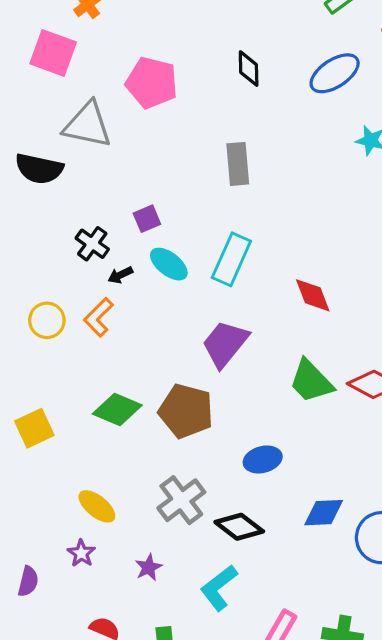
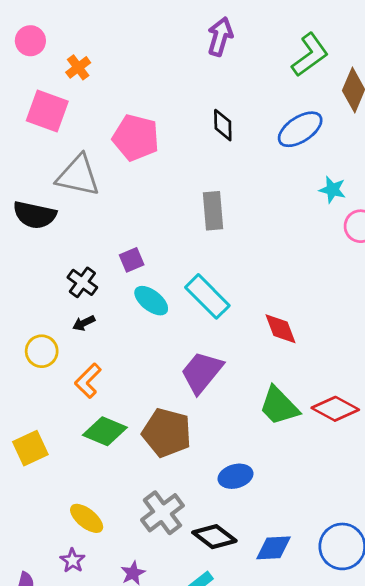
cyan rectangle: (231, 259) -> (207, 296), turned -69
black arrow: (120, 275) -> (84, 323), moved
orange L-shape: (98, 317) -> (88, 381), moved
blue diamond: (324, 513) -> (273, 548), moved

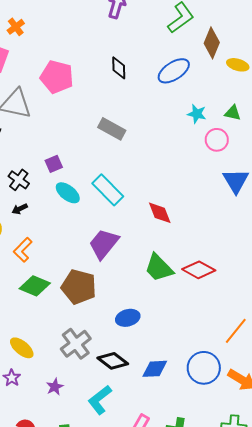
gray rectangle: (213, 211) -> (112, 129), turned -56

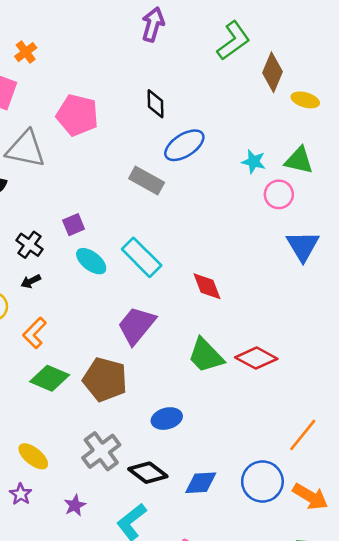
blue ellipse: (174, 71) -> (184, 145), moved
green triangle: (233, 113) -> (299, 160), size x1.4

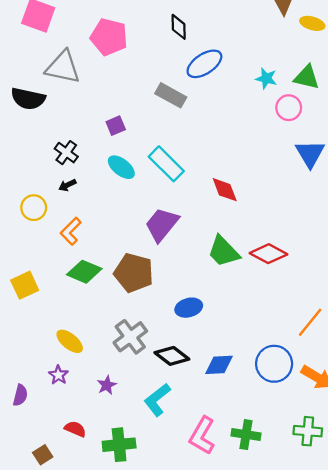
purple square: (74, 225) -> (116, 126), moved

